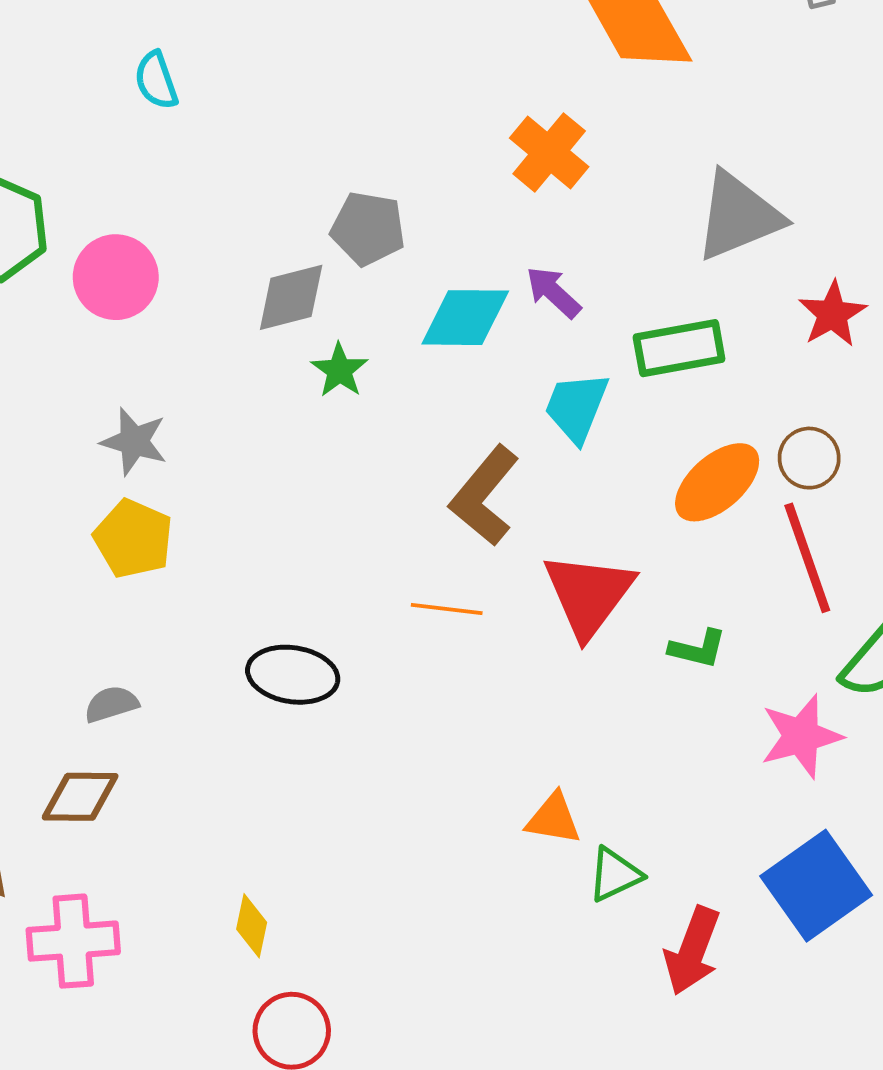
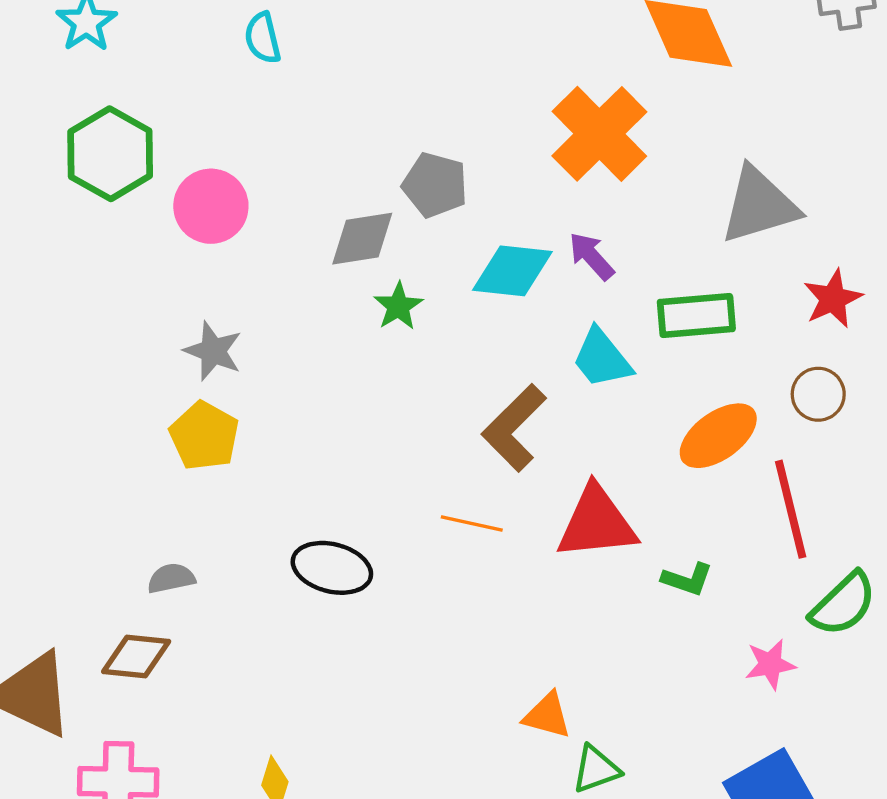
orange cross: (549, 152) -> (599, 134), size x1.4
cyan trapezoid: (576, 407) -> (602, 358), turned -66
brown circle: (809, 458) -> (818, 394), moved
red triangle: (589, 595) -> (597, 523), turned 42
pink star: (801, 736) -> (770, 664), size x0.7

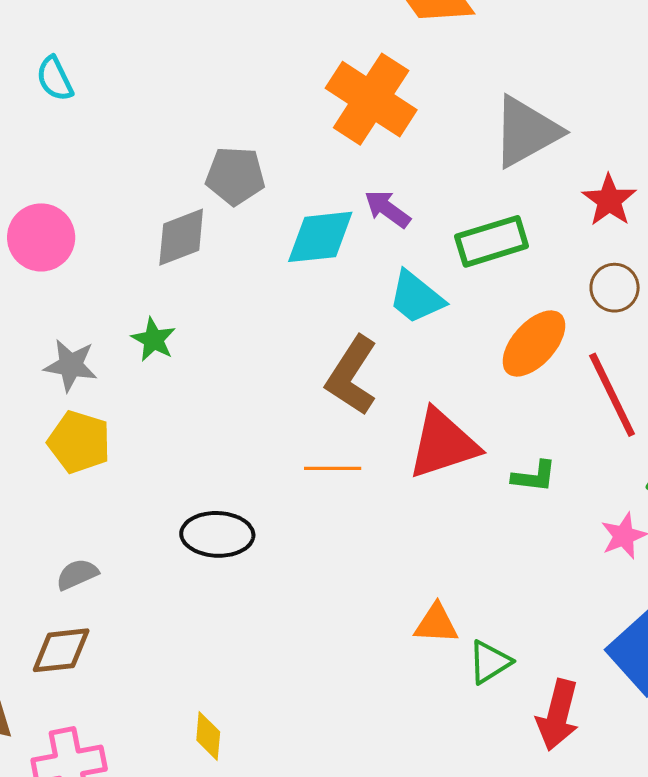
green star: (398, 306) -> (154, 340), moved

